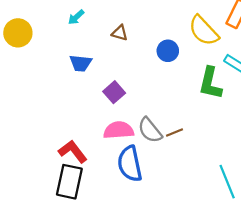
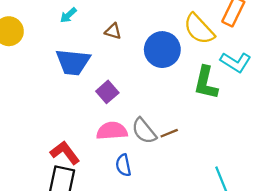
blue circle: (168, 51) -> (162, 50), size x1.6
blue trapezoid: (81, 63) -> (73, 62), size x1.5
blue semicircle: (130, 164) -> (123, 165), size x0.6

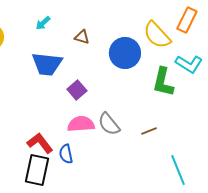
brown line: (169, 133) -> (149, 131), moved
blue semicircle: (123, 165) -> (66, 154), moved

